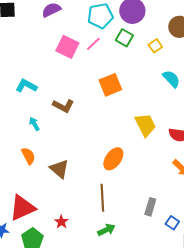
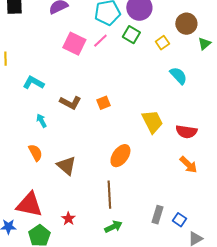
orange square: (110, 85) -> (103, 103), moved, size x0.6
gray rectangle: (150, 207) -> (157, 215), moved
red triangle: (22, 208) -> (29, 205), turned 36

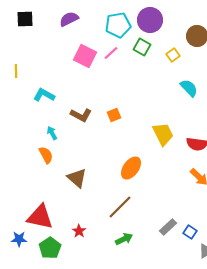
orange semicircle: (35, 153) -> (46, 155), moved
brown line: (109, 195) -> (120, 207), turned 48
gray rectangle: (157, 215) -> (168, 227), turned 30

